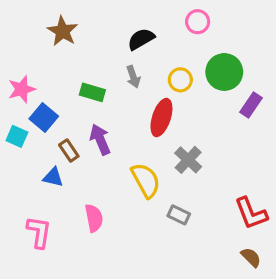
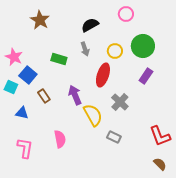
pink star: (22, 89) -> (14, 57), turned -30
purple rectangle: (251, 105) -> (146, 76), moved
purple arrow: (100, 140) -> (75, 95), moved
blue triangle: (53, 177) -> (22, 113), moved

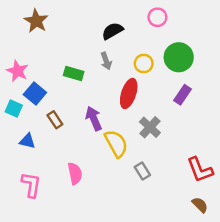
brown star: (40, 20) -> (36, 21), moved
gray rectangle: (114, 137) -> (142, 171), turned 32

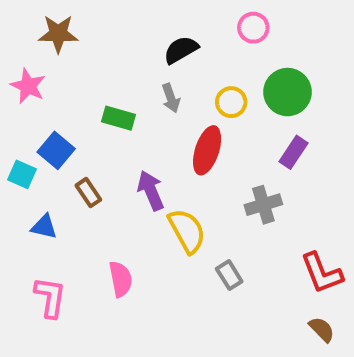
brown star: (36, 21) -> (58, 34), turned -30
pink star: (17, 71) -> (28, 86), moved
gray cross: (150, 127) -> (263, 205), moved, turned 30

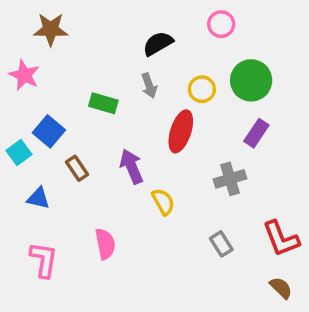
cyan square: (22, 174) -> (19, 152), turned 30
yellow semicircle: (187, 231) -> (163, 202), size x0.7
gray rectangle: (229, 275) -> (221, 244), moved

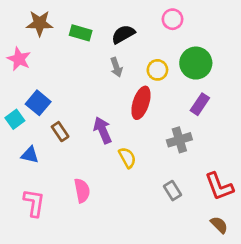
green rectangle: (103, 103) -> (81, 33), moved

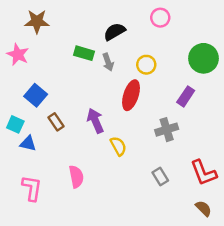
green rectangle: (81, 33) -> (84, 53), moved
green circle: (196, 63) -> (203, 58), moved
cyan square: (15, 119) -> (15, 124), moved, turned -30

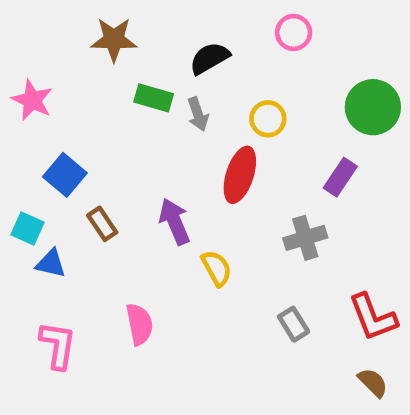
brown star: (37, 21) -> (114, 39), moved

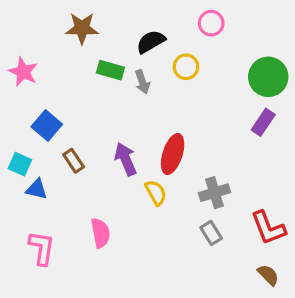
yellow circle: (268, 119) -> (186, 67), moved
red ellipse: (240, 175) -> (173, 154), moved
purple rectangle: (340, 177) -> (263, 122), moved
gray cross: (305, 238) -> (215, 193), moved

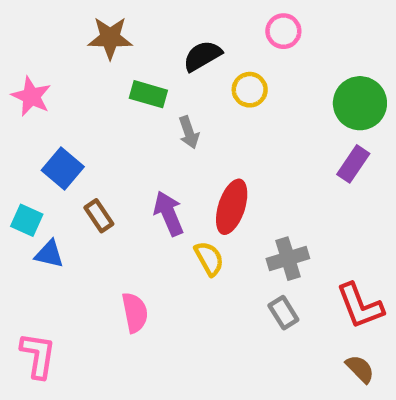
gray arrow: (142, 82) -> (189, 132), moved
pink L-shape: (42, 248) -> (38, 355), moved

